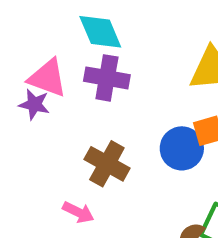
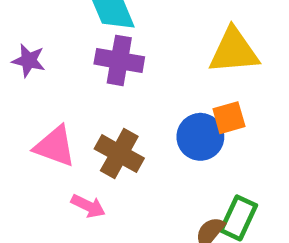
pink triangle: (47, 78) -> (55, 146), moved
purple star: (34, 104) -> (29, 60), moved

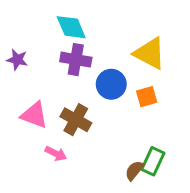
yellow triangle: (234, 51) -> (150, 53), turned 33
blue circle: (200, 137) -> (111, 84), moved

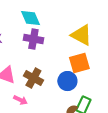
blue circle: (111, 84) -> (67, 81), moved
orange square: (147, 97) -> (79, 63), size x1.5

